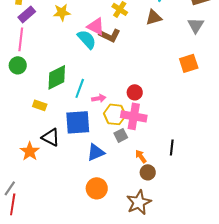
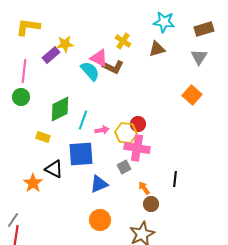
purple rectangle: (27, 14) -> (51, 55), moved
orange square: (189, 63) -> (192, 95), turned -30
yellow hexagon: (115, 114) -> (126, 133), moved

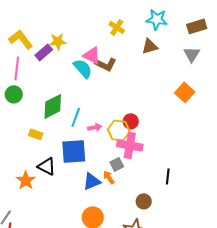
yellow L-shape: (28, 27) -> (21, 39), moved, turned 45
yellow cross: (123, 41) -> (117, 27), moved
orange arrow: (144, 188) -> (109, 177), moved

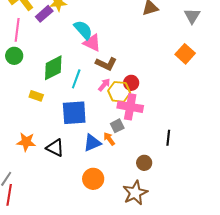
pink triangle: (92, 55) -> (92, 43), moved
brown L-shape: (106, 64) -> (106, 64), moved
pink arrow: (95, 127) -> (104, 85), moved, turned -40
black triangle: (47, 166) -> (55, 148), moved
orange star: (26, 180) -> (26, 142), turned -30

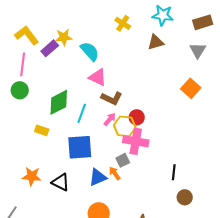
cyan semicircle: (83, 30) -> (90, 51), moved
brown circle: (144, 163) -> (185, 197), moved

